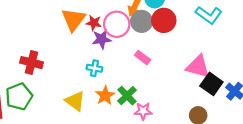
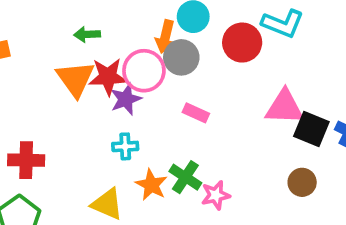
red circle: (164, 20) -> (242, 43), moved
red star: (94, 23) -> (108, 77), size x1.5

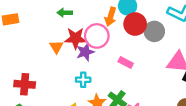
red circle: (242, 43) -> (135, 24), moved
gray circle: (181, 57) -> (154, 31), moved
orange triangle: (75, 79) -> (56, 47), moved, size x0.6

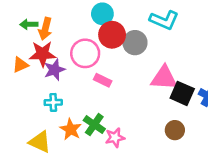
orange arrow: (111, 17) -> (45, 29), moved
pink circle: (97, 36) -> (85, 53), moved
orange triangle: (56, 47) -> (20, 65), turned 40

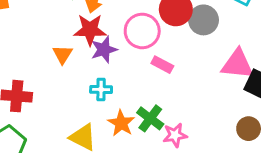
orange triangle: (20, 65) -> (63, 54), moved, turned -36

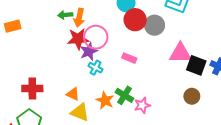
pink circle: (142, 31) -> (96, 37), moved
orange triangle: (63, 54) -> (73, 94), moved, turned -32
cyan cross: (101, 90) -> (96, 68), moved, turned 32

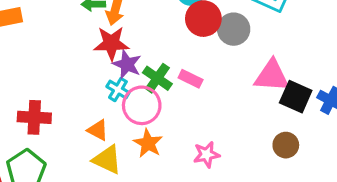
pink circle: (96, 37) -> (142, 105), moved
purple star: (89, 51) -> (127, 64), turned -30
cyan cross: (96, 68) -> (118, 90), moved
green cross: (124, 95) -> (157, 78), moved

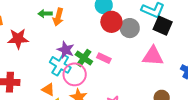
red star: (111, 43) -> (18, 39), moved
cyan cross: (118, 90) -> (60, 65), size x1.5
black square: (296, 97) -> (163, 26), moved

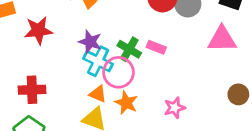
purple star: (66, 50) -> (90, 42), moved
orange triangle: (48, 90) -> (98, 94), moved

